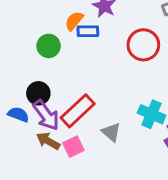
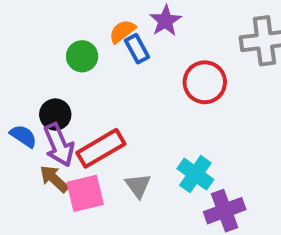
blue rectangle: (88, 31) -> (137, 49), turned 50
pink square: (73, 147) -> (85, 193), size x1.4

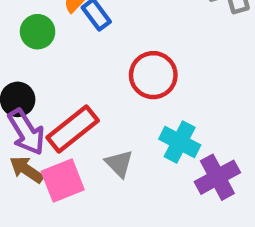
red circle: (205, 82) -> (153, 75), moved

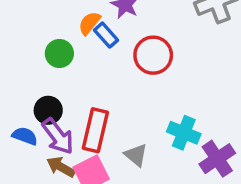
red circle: (153, 75) -> (153, 55), moved
red rectangle: (73, 129) -> (95, 130), turned -33

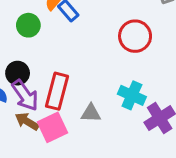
red circle: (153, 55) -> (135, 36), moved
gray triangle: (136, 155) -> (91, 113), turned -40

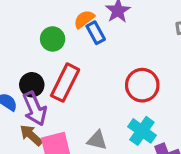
red circle: (135, 36) -> (142, 85), moved
red rectangle: (57, 91) -> (65, 83), moved

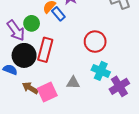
black circle: (32, 85) -> (24, 55), size x1.5
purple arrow: (35, 109) -> (16, 30), moved

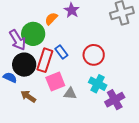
blue rectangle: (58, 14) -> (61, 52), moved
green circle: (32, 23) -> (33, 34), size x1.5
pink square: (47, 92) -> (55, 82), moved

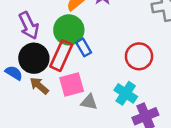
green circle: (33, 34) -> (69, 30), moved
red circle: (94, 55) -> (139, 56), moved
brown arrow: (28, 96) -> (39, 86), moved

